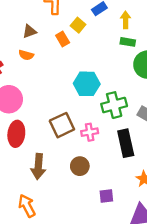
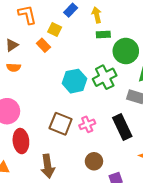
green cross: (114, 105) -> (105, 77), moved
brown square: (62, 125) -> (61, 124), turned -30
brown circle: (80, 166) -> (94, 161), moved

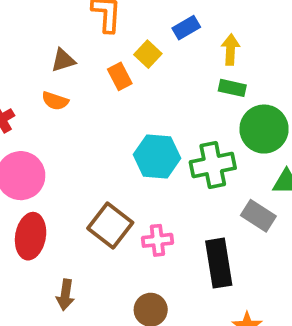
brown arrow: (48, 166) -> (65, 295), size x0.7

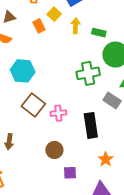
yellow arrow: (230, 50) -> (76, 26), moved
cyan hexagon: (157, 156) -> (23, 71), moved

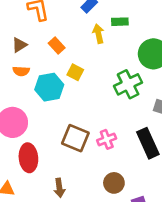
yellow square: (54, 14) -> (75, 72), moved
green rectangle: (99, 33) -> (120, 22), moved
cyan hexagon: (23, 71) -> (49, 87), moved

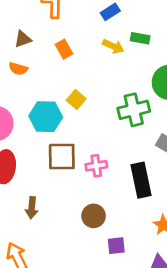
yellow arrow: (98, 34) -> (113, 46), turned 114
yellow square: (75, 72) -> (76, 99), moved
cyan hexagon: (49, 87) -> (46, 117), moved
brown square: (75, 138) -> (62, 157), turned -36

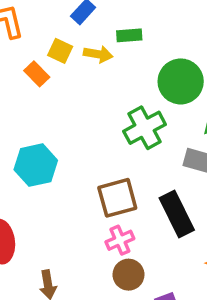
yellow square: (76, 99) -> (60, 51), moved
brown square: (62, 157) -> (117, 198), moved
pink cross: (96, 166) -> (120, 240), moved

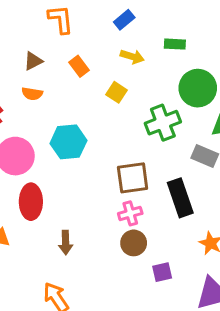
green rectangle: (129, 35) -> (175, 44), moved
yellow square: (60, 51) -> (116, 92), moved

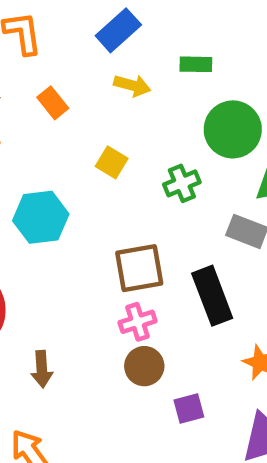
blue rectangle: (124, 20) -> (118, 30), size x1.4
yellow square: (116, 92) -> (112, 162), moved
green cross: (163, 123) -> (182, 183), size x0.7

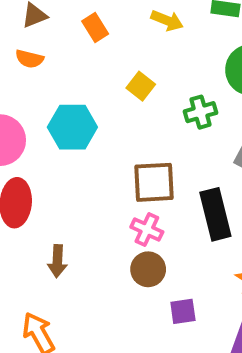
pink cross: (138, 322) -> (147, 230), turned 36

